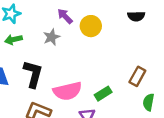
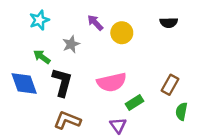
gray star: (52, 37) -> (71, 44), moved
green arrow: (13, 40) -> (42, 57), moved, turned 49
pink semicircle: (67, 91) -> (112, 82), moved

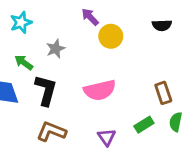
purple arrow: (95, 23) -> (90, 17), moved
brown rectangle: (170, 85) -> (163, 93), turned -48
green rectangle: (134, 103) -> (144, 125), moved

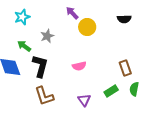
pink semicircle: (100, 90) -> (79, 66), size x0.6
brown L-shape: (51, 132) -> (44, 96), turned -130

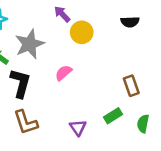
gray star: (47, 36) -> (30, 44), size x1.6
pink semicircle: (79, 66) -> (63, 73), moved, turned 152
green semicircle: (134, 89) -> (143, 124), moved

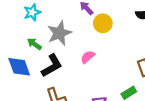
black L-shape: (20, 83) -> (52, 66), turned 45

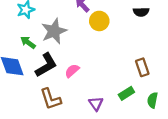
pink semicircle: (88, 57) -> (72, 71), moved

